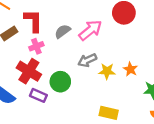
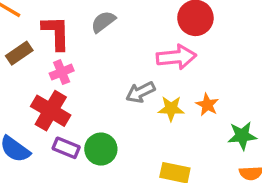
pink arrow: (90, 30) -> (176, 57), moved, turned 35
gray semicircle: (63, 31) -> (103, 22), moved
green circle: (60, 82) -> (101, 149), moved

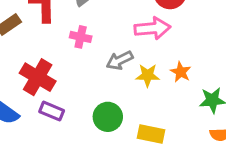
pink cross: (62, 72) -> (81, 37), moved, turned 35
green circle: (101, 149) -> (108, 117), moved

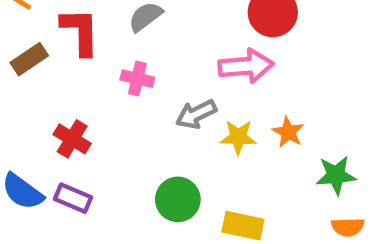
red cross: (38, 77) -> (72, 139), size x0.7
purple rectangle: (52, 111) -> (73, 198), moved

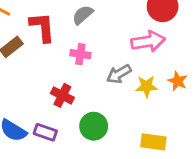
red cross: (72, 139) -> (62, 95), moved
green circle: (178, 199) -> (94, 126), moved

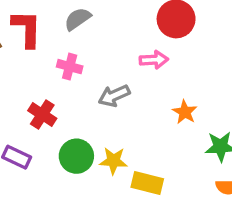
pink arrow: (148, 41) -> (154, 60), size x0.7
yellow star: (146, 86) -> (113, 161), moved

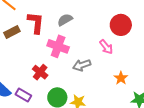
pink arrow: (154, 60) -> (106, 47), turned 49
pink cross: (70, 67) -> (58, 46), size x1.5

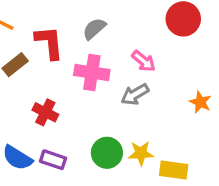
pink arrow: (106, 47) -> (144, 61), moved
red cross: (40, 72) -> (45, 112), moved

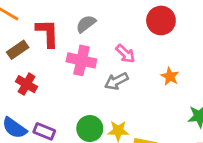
orange star: (200, 102) -> (170, 76), moved
red cross: (45, 112) -> (26, 84), moved

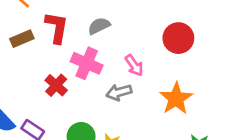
orange star: (170, 76) -> (176, 99), size x1.6
red cross: (26, 84) -> (56, 85), moved

